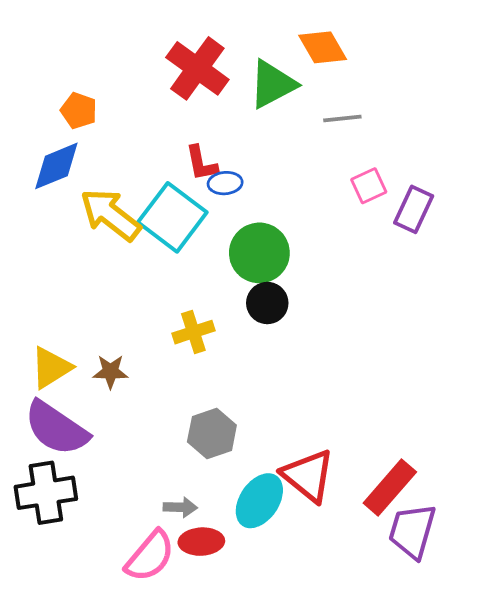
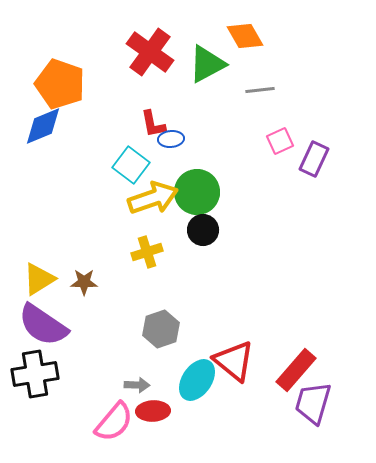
orange pentagon: (79, 111) -> (60, 84), size x1.8
yellow arrow: (110, 215) -> (153, 198), moved, turned 123
cyan square: (172, 217) -> (131, 165), size x0.7

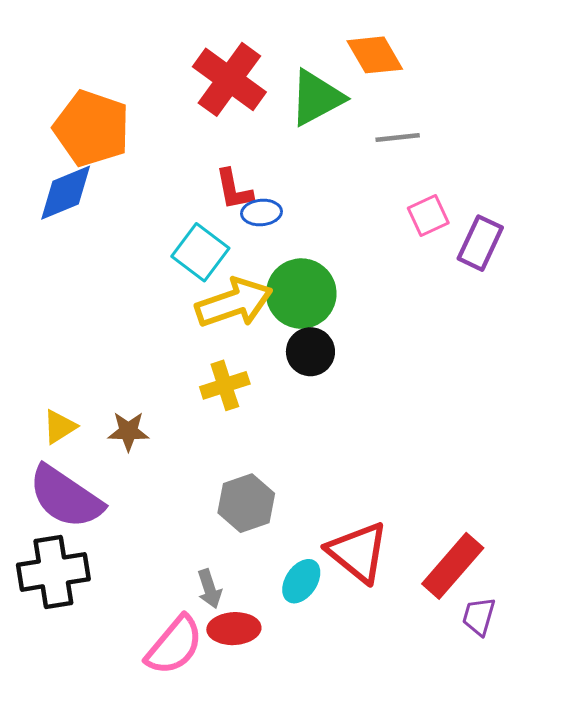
yellow triangle: (39, 279) -> (60, 427), size x0.7
cyan ellipse: (197, 380) -> (301, 581), size x0.7
gray arrow: (137, 385) -> (209, 589), turned 70
purple trapezoid: (313, 403) -> (479, 616), size x0.6

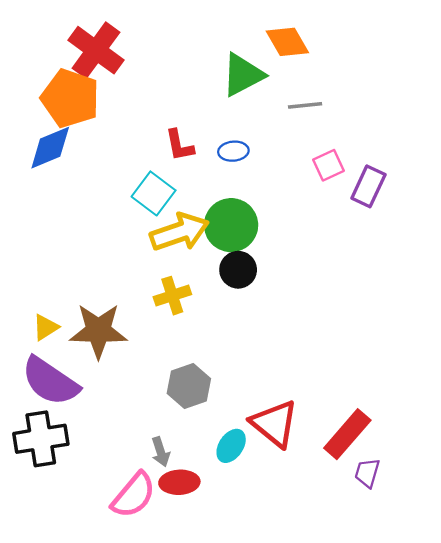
red cross: (229, 79) -> (96, 50), moved
blue ellipse: (261, 212) -> (233, 151), moved
brown star: (128, 431) -> (98, 331), size x1.8

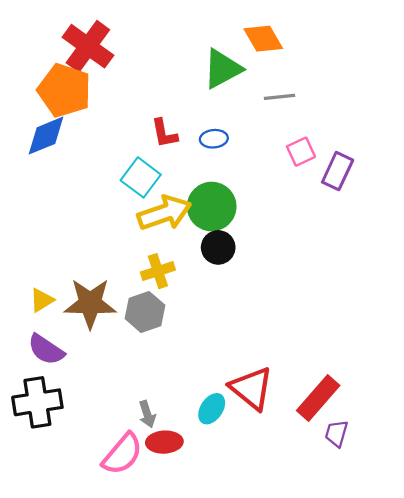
purple semicircle: (50, 381) -> (46, 350), size x0.7
gray hexagon: (189, 386) -> (145, 312), moved

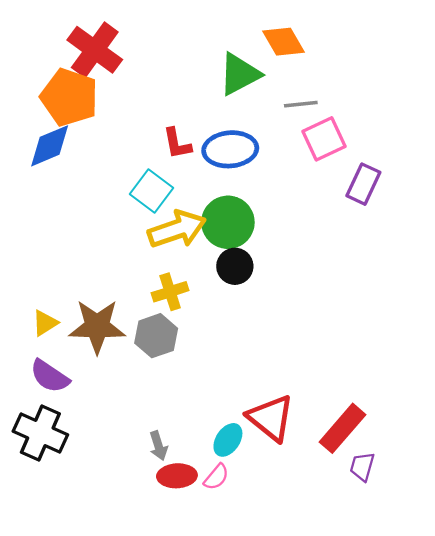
blue ellipse: (214, 139) -> (230, 149), size x1.8
pink square: (301, 152) -> (324, 139), moved, size x1.4
black cross: (37, 402) -> (40, 433), turned 33
pink semicircle: (122, 454) -> (216, 477), moved, size x0.6

